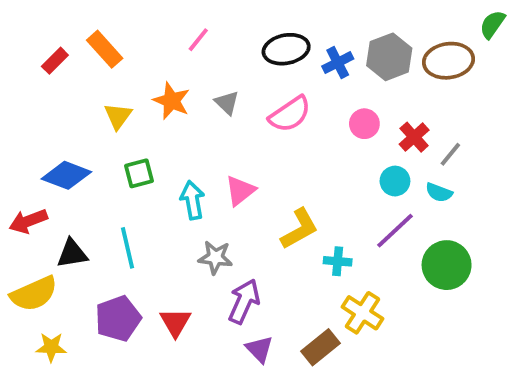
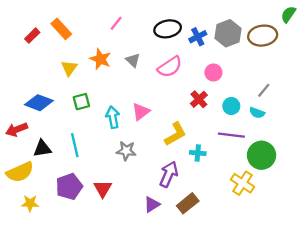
red cross: (414, 137) -> (199, 99), moved
purple line: (395, 231) -> (231, 135), turned 50
purple arrow: (244, 301) -> (169, 174), moved
yellow cross: (363, 313) -> (243, 183), moved
purple triangle: (259, 349) -> (152, 204), turned 42

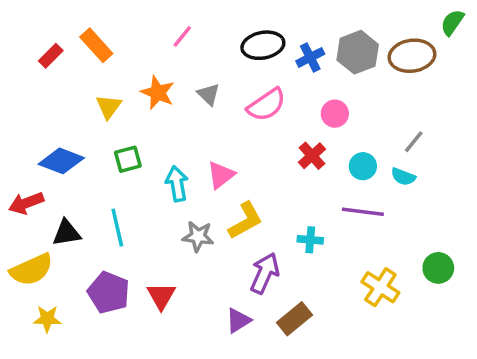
yellow L-shape: (175, 134) -> (245, 221), moved
green circle: (262, 155) -> (438, 268), moved, size x0.7
purple pentagon: (69, 187) -> (109, 292), turned -30

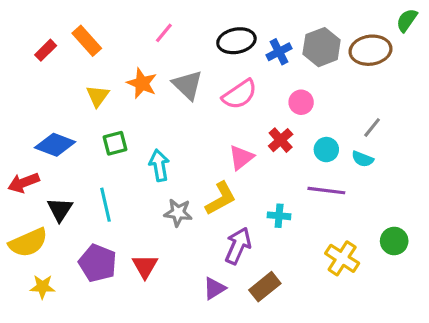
gray triangle: (209, 94) -> (188, 85), size x1.5
pink triangle: (221, 175) -> (241, 157), moved
black triangle: (66, 233) -> (60, 209), turned -48

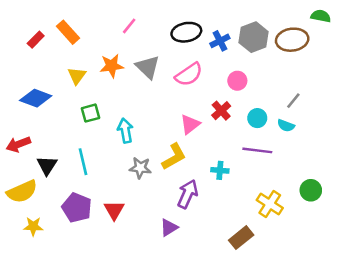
green semicircle: (407, 20) -> (321, 16), turned 66
orange star: (142, 83) -> (112, 66), turned -30
blue diamond: (55, 145) -> (36, 98), moved
brown rectangle: (265, 287) -> (241, 238), moved

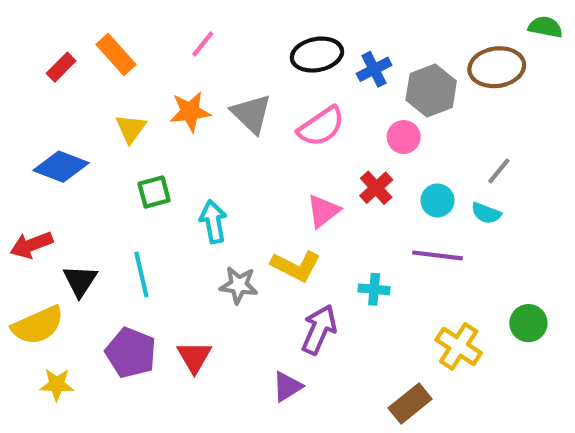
pink line: (129, 26) -> (203, 44), moved
gray hexagon: (254, 37) -> (431, 90), moved
yellow L-shape: (174, 157) -> (296, 266), turned 56

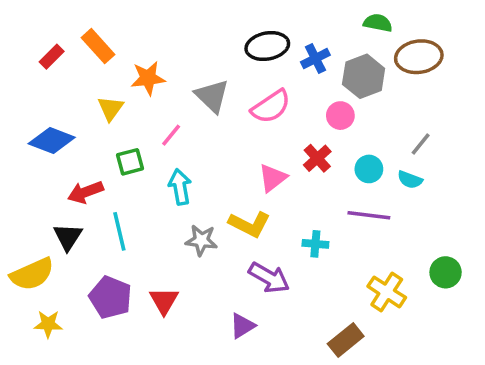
green semicircle: (545, 27) -> (378, 23), moved
pink line: (203, 44) -> (171, 135), moved
orange star: (190, 112) -> (148, 78), moved
red arrow: (31, 245) -> (86, 192), moved
purple arrow: (319, 329) -> (269, 278), turned 96

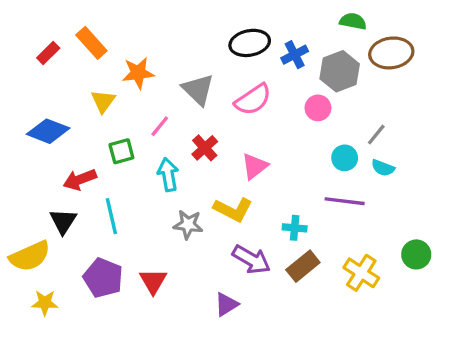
gray line: (421, 144) -> (376, 135), moved
red cross: (317, 158) -> (205, 148), moved
brown rectangle: (346, 340) -> (303, 266), moved

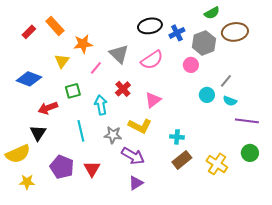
green semicircle: (353, 21) -> (212, 13), turned 140
pink line: (160, 126) -> (96, 68), moved
purple line: (345, 201) -> (247, 121), moved
cyan line: (111, 216) -> (81, 131), moved
purple arrow: (251, 259) -> (133, 156), moved

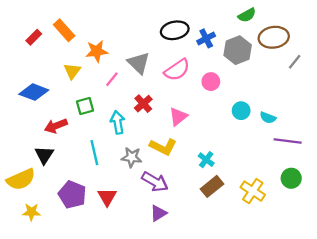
pink circle: (191, 65) -> (211, 82), moved
gray line: (226, 81) -> (295, 62), moved
cyan cross: (177, 137) -> (206, 160), turned 32

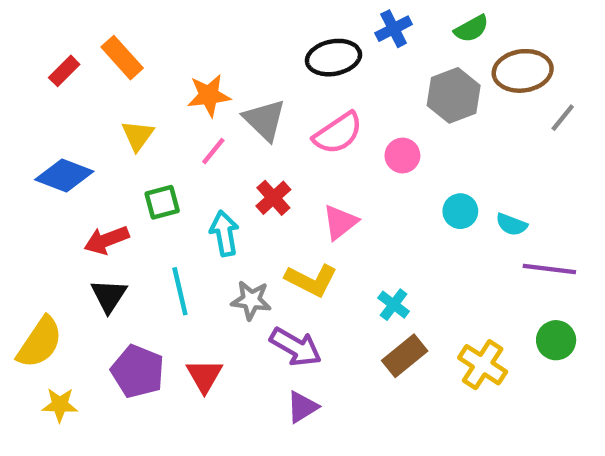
blue cross: (206, 38) -> (394, 29), moved
orange star: (97, 51) -> (209, 95), moved
black triangle: (44, 155) -> (109, 296), moved
yellow semicircle: (21, 179) -> (40, 342), turned -32

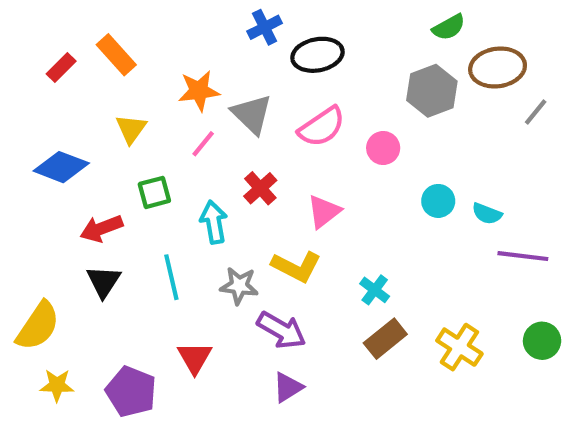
blue cross: (394, 29) -> (265, 27), moved
green circle: (556, 340) -> (542, 341), moved
purple pentagon: (138, 371) -> (131, 392), moved

